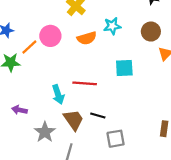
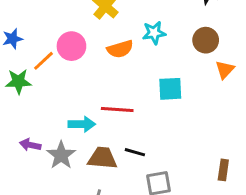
cyan arrow: (58, 94) -> (82, 124), turned -72
brown trapezoid: (74, 120) -> (102, 158), turned -50
gray star: (45, 132) -> (61, 155), moved

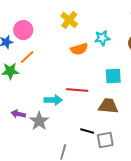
pink circle: (71, 46) -> (23, 30), moved
black line: (135, 152) -> (87, 131), moved
brown trapezoid: (102, 158) -> (108, 106), moved

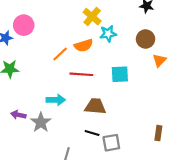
yellow cross: (69, 20) -> (92, 17), moved
orange line: (27, 57) -> (60, 54), moved
red line: (77, 90) -> (81, 74), moved
brown trapezoid: (108, 106) -> (95, 106), moved

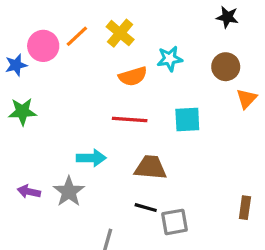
yellow cross: (92, 17) -> (120, 33), moved
orange line: (60, 54) -> (77, 36), moved
purple arrow: (18, 115) -> (29, 192), moved

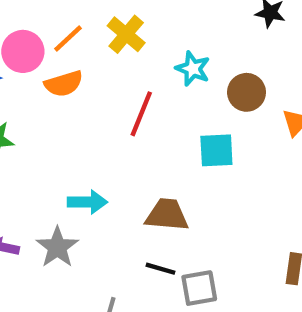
cyan star: (170, 59) -> (193, 69), turned 30
brown circle: (226, 67) -> (247, 92), moved
orange semicircle: (133, 76) -> (64, 84), moved
red line: (130, 120) -> (141, 114), moved, turned -72

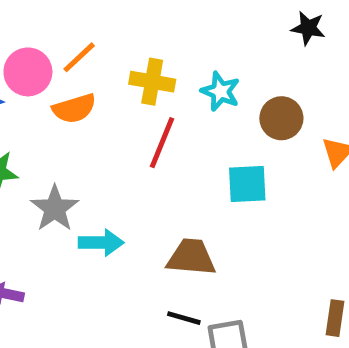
yellow cross: (126, 34) -> (152, 82), moved, turned -30
gray star: (57, 247) -> (55, 208), moved

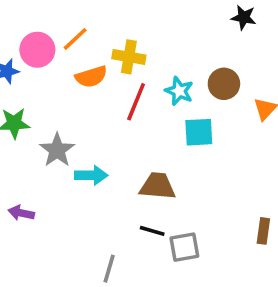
cyan star: (220, 91) -> (179, 91), moved
orange semicircle: (74, 108) -> (91, 77), moved

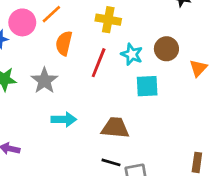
yellow cross: (129, 57) -> (108, 20), moved
orange semicircle: (91, 77) -> (64, 43), turned 120
gray star: (57, 150) -> (44, 81), moved

